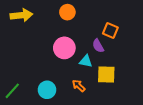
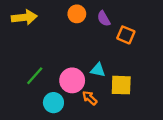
purple semicircle: (98, 46) -> (104, 19), moved
pink circle: (64, 48) -> (72, 80), moved
green line: (12, 91) -> (35, 76), moved

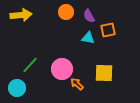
orange square: (126, 35) -> (108, 30), turned -35
cyan triangle: (98, 70) -> (88, 38), moved
cyan circle: (53, 103) -> (17, 88), moved

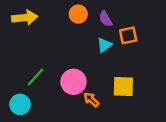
cyan triangle: (88, 38) -> (104, 45), turned -48

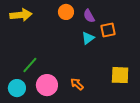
pink circle: (73, 82) -> (47, 85), moved
yellow square: (123, 87) -> (120, 75), moved

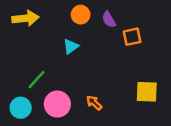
cyan triangle: (88, 38) -> (71, 46), moved

